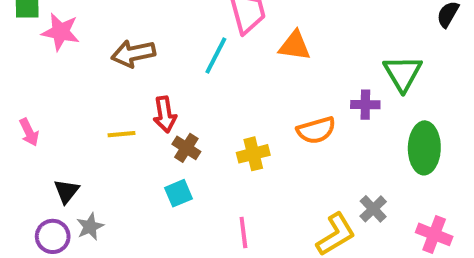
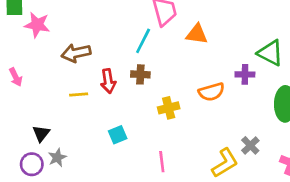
brown arrow: (133, 54) -> (76, 53), moved
green triangle: (403, 73) -> (270, 53), turned -32
pink arrow: (29, 132) -> (16, 77), moved
brown cross: (186, 148) -> (140, 74), moved, turned -30

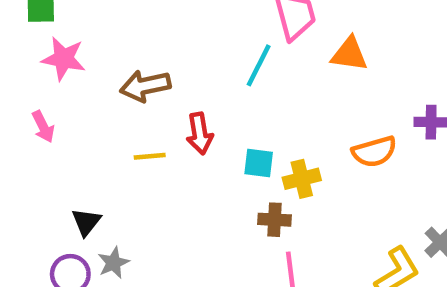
pink star: (37, 25) -> (64, 59), moved
brown cross: (140, 74) -> (274, 220), moved
cyan square: (118, 135) -> (259, 163), moved, turned 30

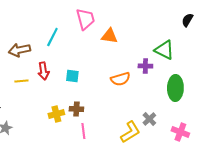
cyan line: (259, 65) -> (52, 37), moved
cyan square: (259, 163) -> (72, 76), moved
yellow cross: (302, 179) -> (56, 114), moved

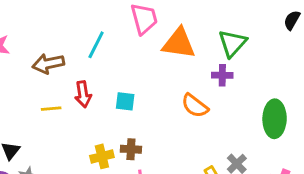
orange triangle: (109, 36) -> (179, 43), size x1.4
green triangle: (164, 50) -> (232, 43), moved, turned 45
purple cross: (145, 66) -> (222, 75), moved
orange semicircle: (120, 79) -> (195, 106), turned 54

